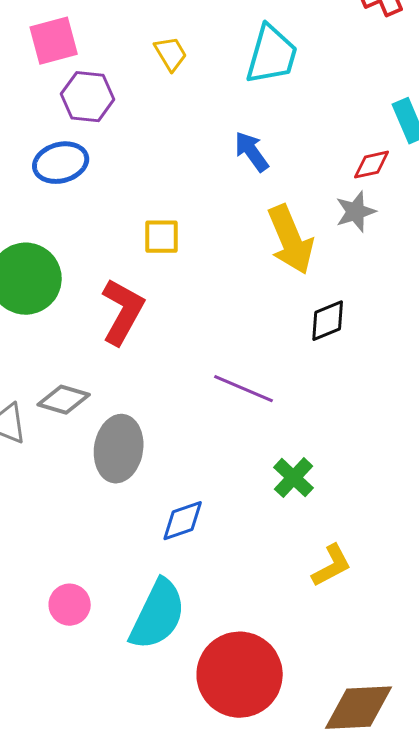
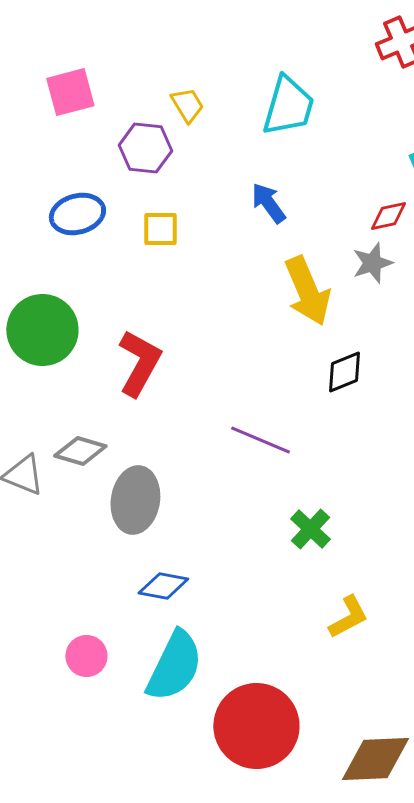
purple hexagon: (88, 97) -> (145, 148), moved
yellow square: (162, 237) -> (160, 229), moved
blue diamond: (183, 521) -> (163, 586), moved, turned 30

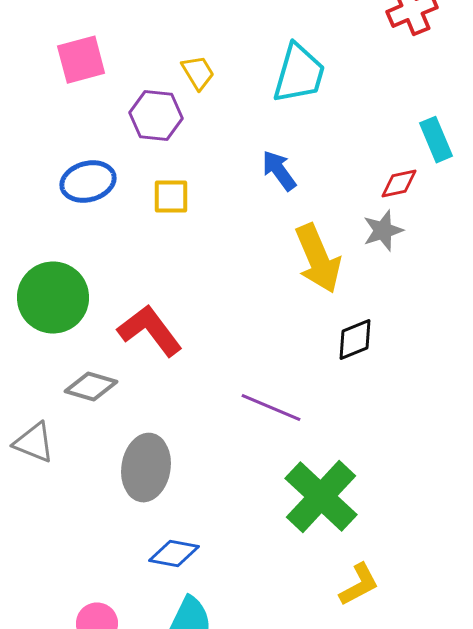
red L-shape: (139, 363) -> (150, 331), turned -66
gray diamond: (80, 451) -> (91, 387), moved
green cross: (310, 529) -> (321, 497), size x1.8

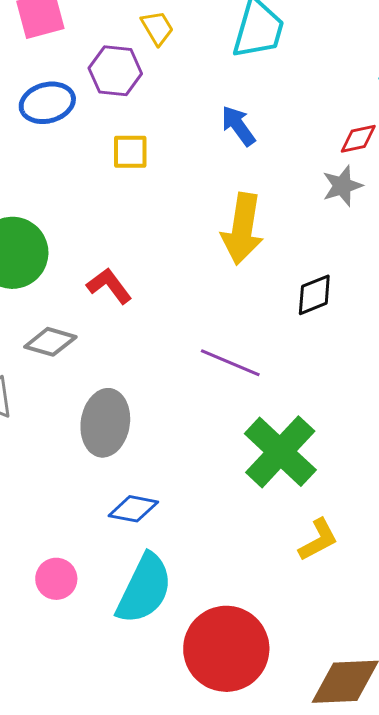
blue ellipse: (88, 182) -> (47, 103), moved
yellow arrow: (318, 259) -> (242, 229), moved, turned 32
red L-shape: (150, 331) -> (109, 286), size x0.7

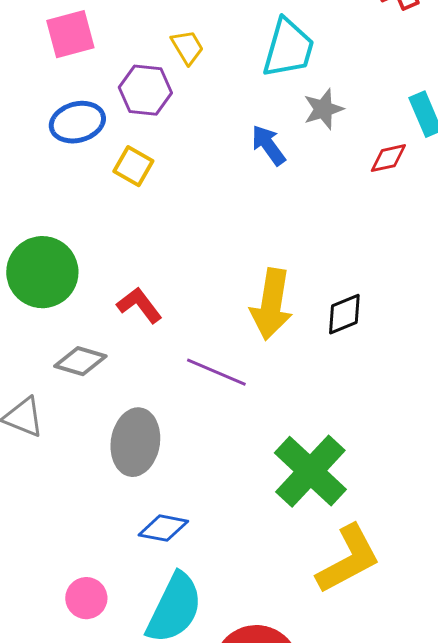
yellow square: (130, 152) -> (133, 166), moved, turned 30
gray star: (342, 186) -> (323, 109), moved
yellow arrow: (242, 229) -> (271, 304), moved
purple line: (230, 363) -> (216, 372), moved
yellow L-shape: (318, 540) -> (348, 559), size x1.6

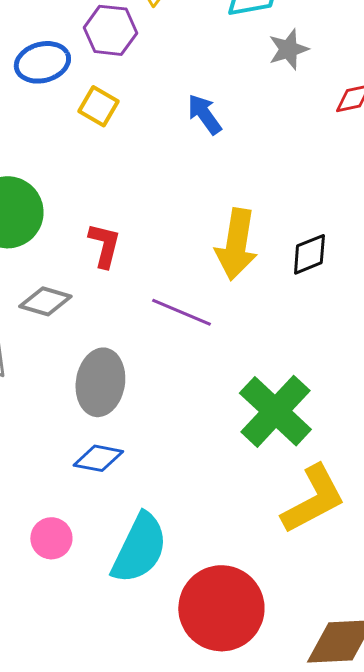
blue arrow: (268, 145) -> (204, 114), moved
red L-shape: (139, 305) -> (104, 245), turned 51
blue diamond: (163, 528) -> (98, 458), moved

